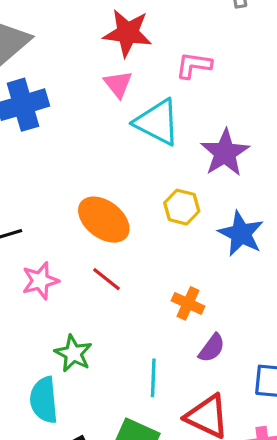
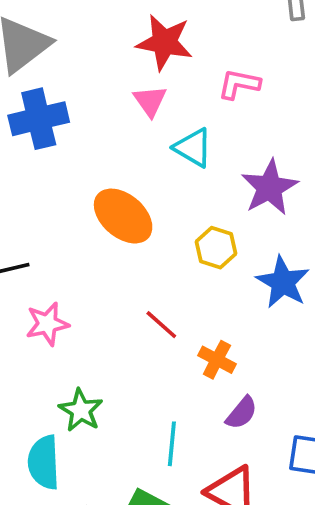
cyan triangle: (157, 122) -> (193, 148), size x0.7
orange ellipse: (104, 220) -> (123, 216), moved
red line: (106, 279) -> (161, 325), moved

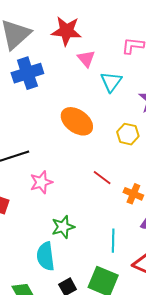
red star: (164, 42) -> (66, 31), moved
cyan triangle: (193, 148) -> (111, 82), turned 40
green star: (81, 410) -> (63, 227), turned 30

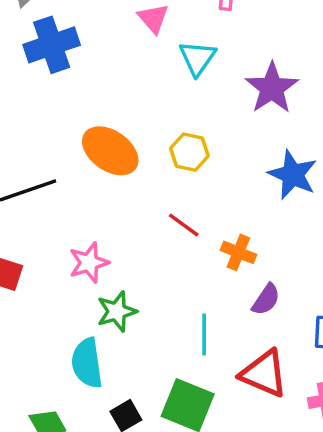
orange ellipse: (77, 121) -> (110, 151), moved
yellow hexagon: (128, 134) -> (189, 152), moved
pink star: (41, 182) -> (89, 263), moved

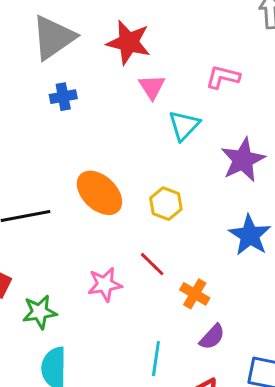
blue cross: (52, 45) -> (63, 97), size x0.6
pink star: (89, 263) -> (105, 284), moved
green star: (117, 311) -> (40, 312), moved

